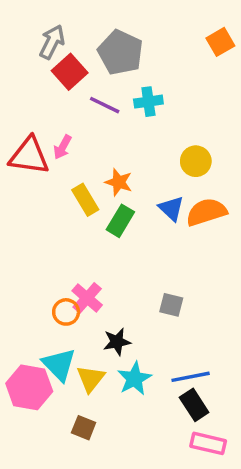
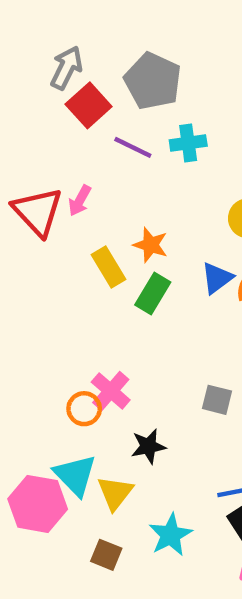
red triangle: (29, 156) -> (38, 212), turned 39
blue triangle: (171, 209) -> (217, 278), turned 40
cyan star: (134, 379) -> (170, 535), moved

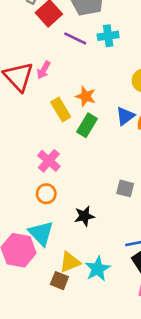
pink cross: (111, 391) -> (49, 161), moved
yellow triangle: (115, 493) -> (70, 262), moved, turned 30

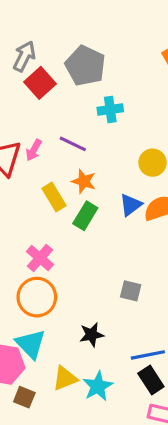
purple line: (75, 38) -> (73, 144), moved
orange circle: (46, 194) -> (37, 297), size x1.6
black star: (84, 216) -> (92, 335), moved
brown square: (59, 281) -> (24, 397), moved

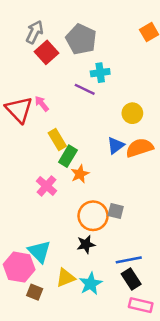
purple line: (73, 144) -> (85, 89), moved
pink arrow: (34, 150) -> (42, 104), turned 112
orange star: (84, 181) -> (80, 174), moved, turned 30
green rectangle: (85, 216) -> (68, 156), moved
orange circle: (37, 297) -> (93, 216), moved

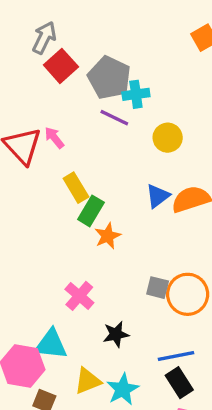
gray pentagon: (81, 39) -> (109, 78), moved
yellow circle: (132, 113) -> (168, 138), moved
pink cross: (46, 186) -> (79, 296), moved
orange circle: (93, 216) -> (188, 294), moved
cyan triangle: (39, 252) -> (51, 344), turned -40

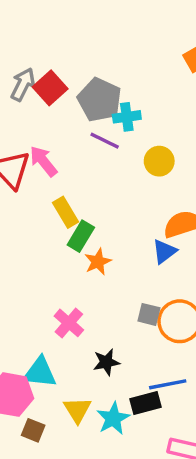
gray arrow: (44, 38) -> (23, 84), moved
pink arrow: (54, 138) -> (43, 161), size x1.4
blue triangle: (158, 196) -> (164, 251), moved
yellow triangle: (88, 381) -> (77, 410), turned -40
black rectangle: (179, 383) -> (146, 403), moved, turned -72

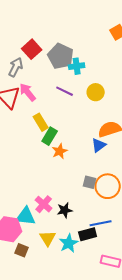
gray arrow: (23, 84) -> (16, 67), moved
purple line: (105, 141) -> (65, 91), moved
pink cross: (69, 323) -> (44, 204), moved

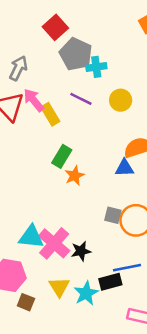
red square: (32, 49) -> (55, 27), moved
yellow rectangle: (41, 122) -> (50, 114), moved
blue triangle: (99, 145) -> (124, 168), turned 35
pink cross: (44, 204) -> (54, 243), size x1.4
cyan triangle: (26, 216) -> (31, 237), moved

